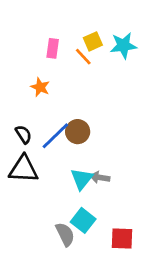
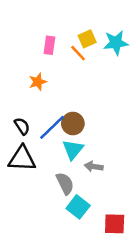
orange star: (40, 87) -> (38, 82), turned 30
cyan triangle: (82, 179) -> (73, 150), moved
gray semicircle: (65, 234) -> (65, 183), moved

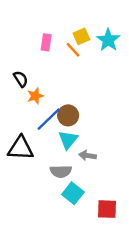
cyan star: (116, 43) -> (108, 40), turned -30
orange star: (38, 82) -> (35, 96), moved
black semicircle: (22, 126) -> (21, 79), moved
gray semicircle: (65, 183) -> (61, 171), turned 115

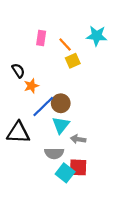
yellow square: (81, 36) -> (73, 61), moved
cyan star: (108, 40) -> (97, 36), turned -30
red square: (107, 209) -> (78, 167), moved

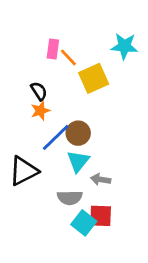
orange line: (65, 45) -> (68, 57), moved
yellow square: (73, 61) -> (94, 78), size x1.5
black semicircle: (18, 71) -> (39, 91), moved
black triangle: (18, 133) -> (23, 171), turned -30

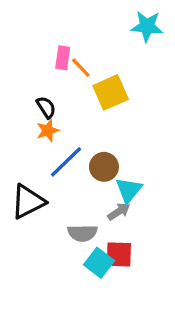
cyan star: (124, 46) -> (147, 26), moved
brown circle: (78, 133) -> (104, 167), moved
cyan triangle: (78, 161) -> (129, 190), moved
gray arrow: (101, 179) -> (119, 211), turned 138

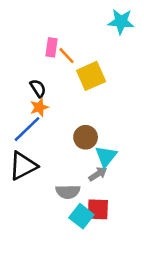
blue line: (66, 162) -> (27, 129), moved

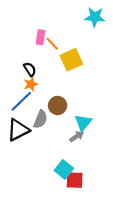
brown circle: (86, 137) -> (58, 105), moved
gray semicircle: (68, 192) -> (40, 119), moved, turned -66
red square: (98, 209) -> (75, 180), moved

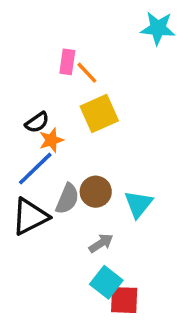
yellow square: (71, 60) -> (99, 113), moved
black semicircle: (30, 69) -> (37, 122), moved, turned 88
brown circle: (58, 105) -> (96, 192), moved
gray arrow: (77, 136) -> (101, 243), moved

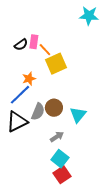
pink rectangle: (67, 62) -> (34, 42), moved
orange line: (87, 73) -> (45, 50), moved
black semicircle: (37, 122) -> (21, 45), moved
red square: (124, 300) -> (62, 175), moved, turned -36

